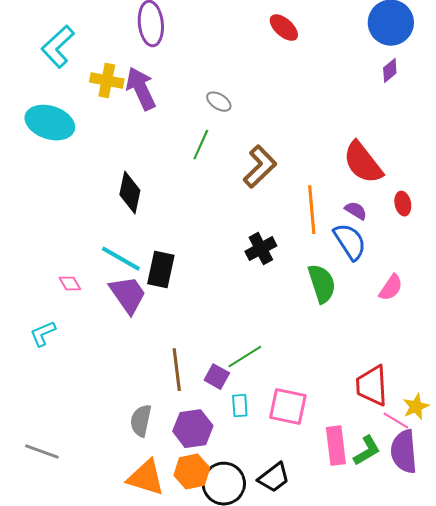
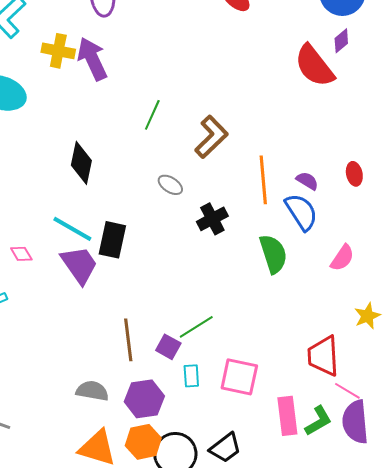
gray ellipse: (219, 102) -> (170, 185), moved
red semicircle: (363, 163) -> (314, 66), moved
yellow star: (416, 407) -> (367, 316), moved
gray semicircle: (141, 421) -> (92, 391), turned 88

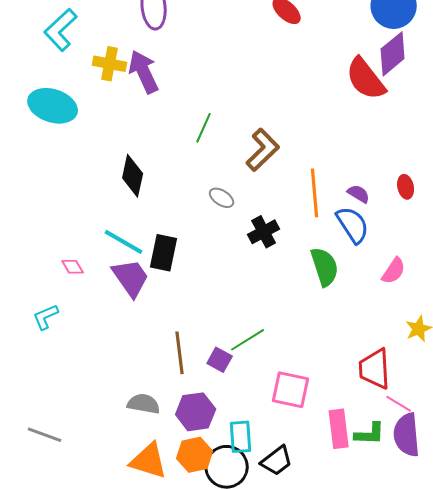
purple diamond: (341, 41) -> (393, 54), size x1.8
cyan rectangle: (191, 376) -> (241, 437), moved, size x1.4
green L-shape: (318, 421) -> (370, 434), turned 32

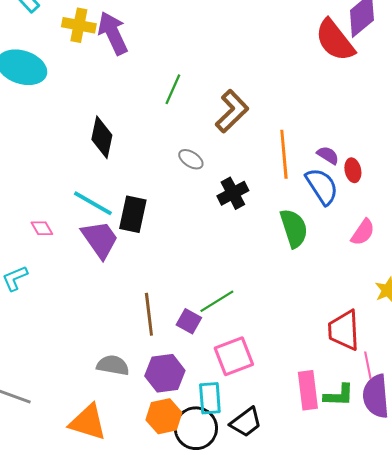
red ellipse: (406, 187) -> (353, 170), moved
pink square: (291, 390) -> (234, 356), moved, turned -33
pink line: (399, 404) -> (368, 365), turned 48
orange triangle: (149, 461) -> (88, 422), moved

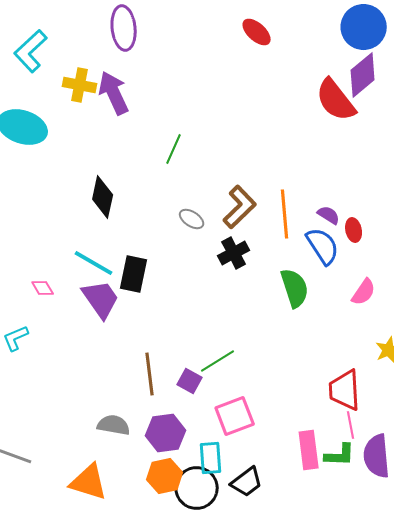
brown L-shape: (232, 111) -> (240, 207), moved
pink line: (368, 365) -> (351, 425), moved

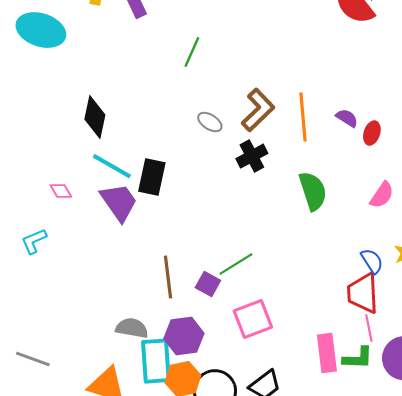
black diamond: (103, 197) -> (95, 117), moved
red ellipse: (354, 230) -> (372, 133), turned 30
blue semicircle: (323, 246) -> (372, 261), moved, size x0.7
cyan rectangle: (211, 458) -> (156, 361), moved, size x1.4

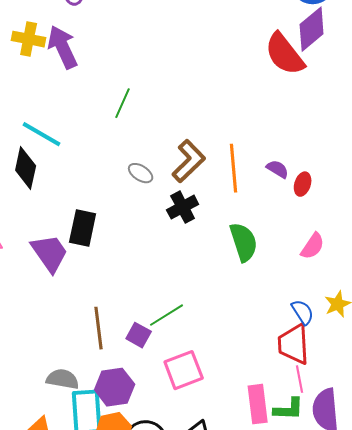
cyan line: (112, 166) -> (42, 134), moved

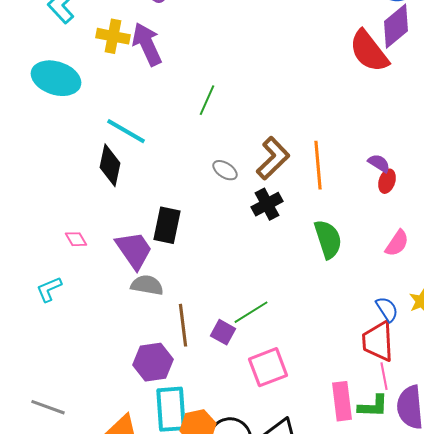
purple semicircle: (278, 169) -> (379, 163), moved
gray semicircle: (63, 379) -> (147, 285), moved
purple hexagon: (115, 387) -> (153, 362), moved

